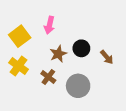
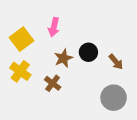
gray circle: (78, 86) -> (114, 98), moved

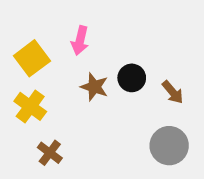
brown star: (63, 58) -> (94, 87), turned -30
brown cross: (53, 83) -> (50, 153), moved

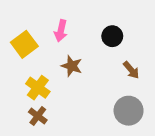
black circle: (132, 78) -> (112, 36), moved
yellow cross: (30, 106) -> (38, 88), moved

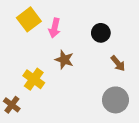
yellow square: (24, 44) -> (29, 19), moved
brown cross: (38, 116) -> (12, 105), moved

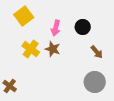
pink arrow: (54, 28) -> (56, 28), moved
yellow cross: (34, 79) -> (31, 49), moved

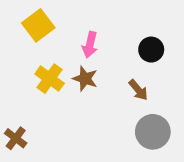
black circle: (83, 27) -> (151, 50), moved
brown arrow: (97, 52) -> (138, 90), moved

